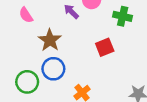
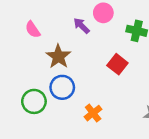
red square: (105, 47) -> (117, 64), turned -30

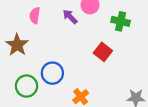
pink semicircle: (33, 30) -> (35, 15), moved, turned 42
brown star: (58, 57) -> (17, 45), moved

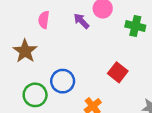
red square: (103, 52) -> (118, 72), moved

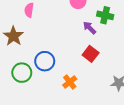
purple arrow: (81, 21) -> (90, 28), moved

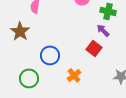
purple arrow: (90, 28) -> (103, 30), moved
green circle: (22, 73) -> (29, 78), moved

